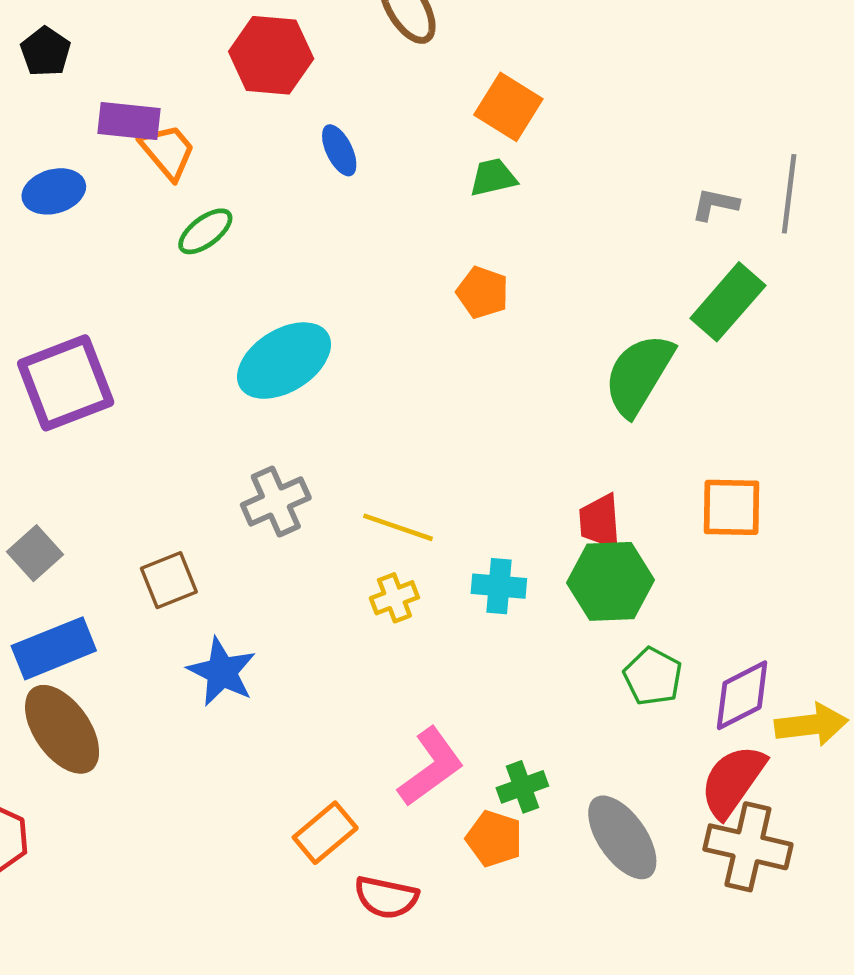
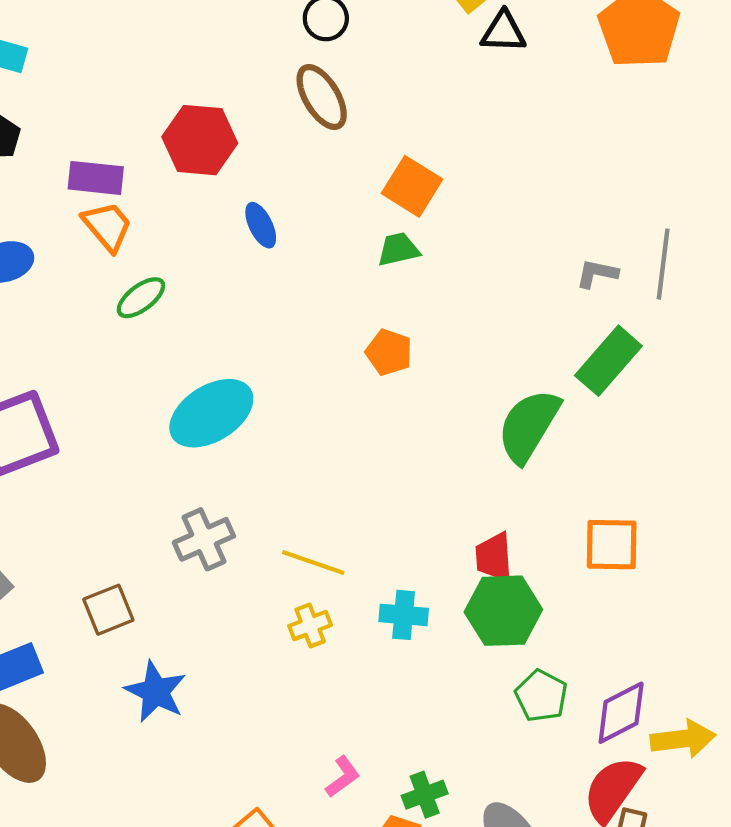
purple rectangle: (129, 121) -> (96, 178), moved
pink L-shape: (431, 767) -> (343, 777), size x0.6

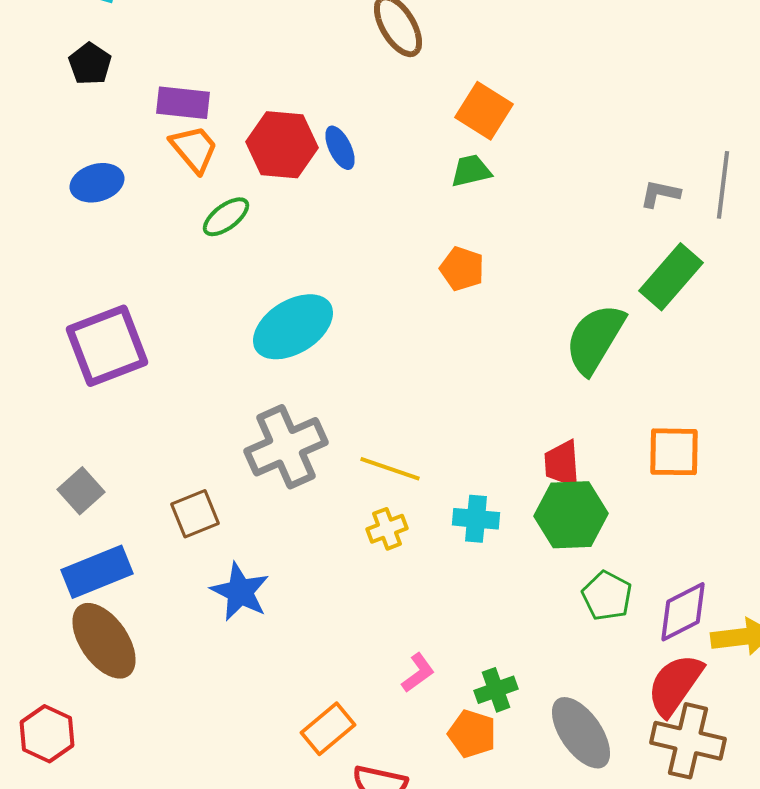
red hexagon: (200, 140) -> (282, 145), moved
gray cross: (204, 539) -> (286, 447), size x1.4

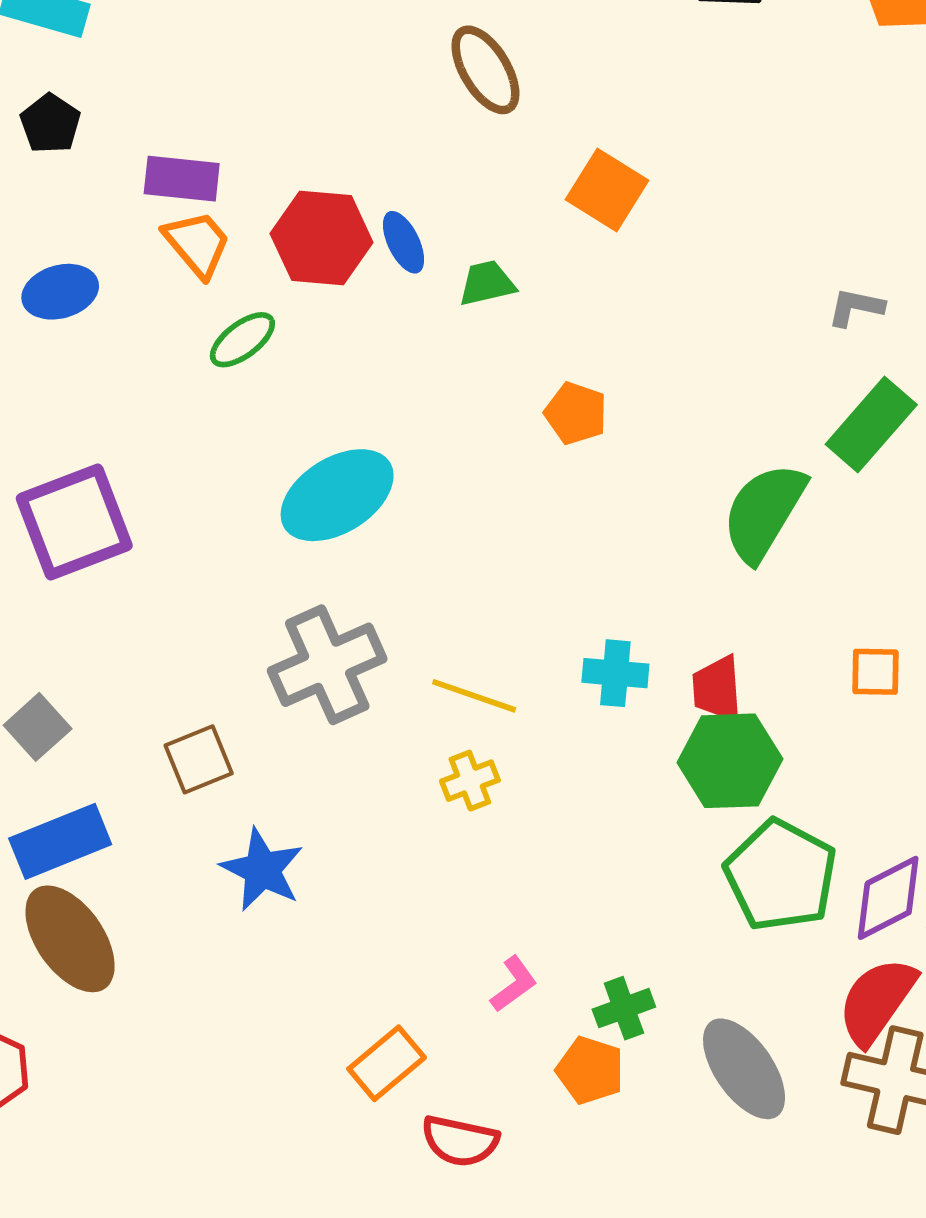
green trapezoid: (471, 171) -> (487, 283), moved
orange square: (674, 452) -> (875, 672), size x0.7
cyan cross: (476, 519) -> (615, 673), moved
green pentagon: (607, 596) -> (781, 875), size x1.6

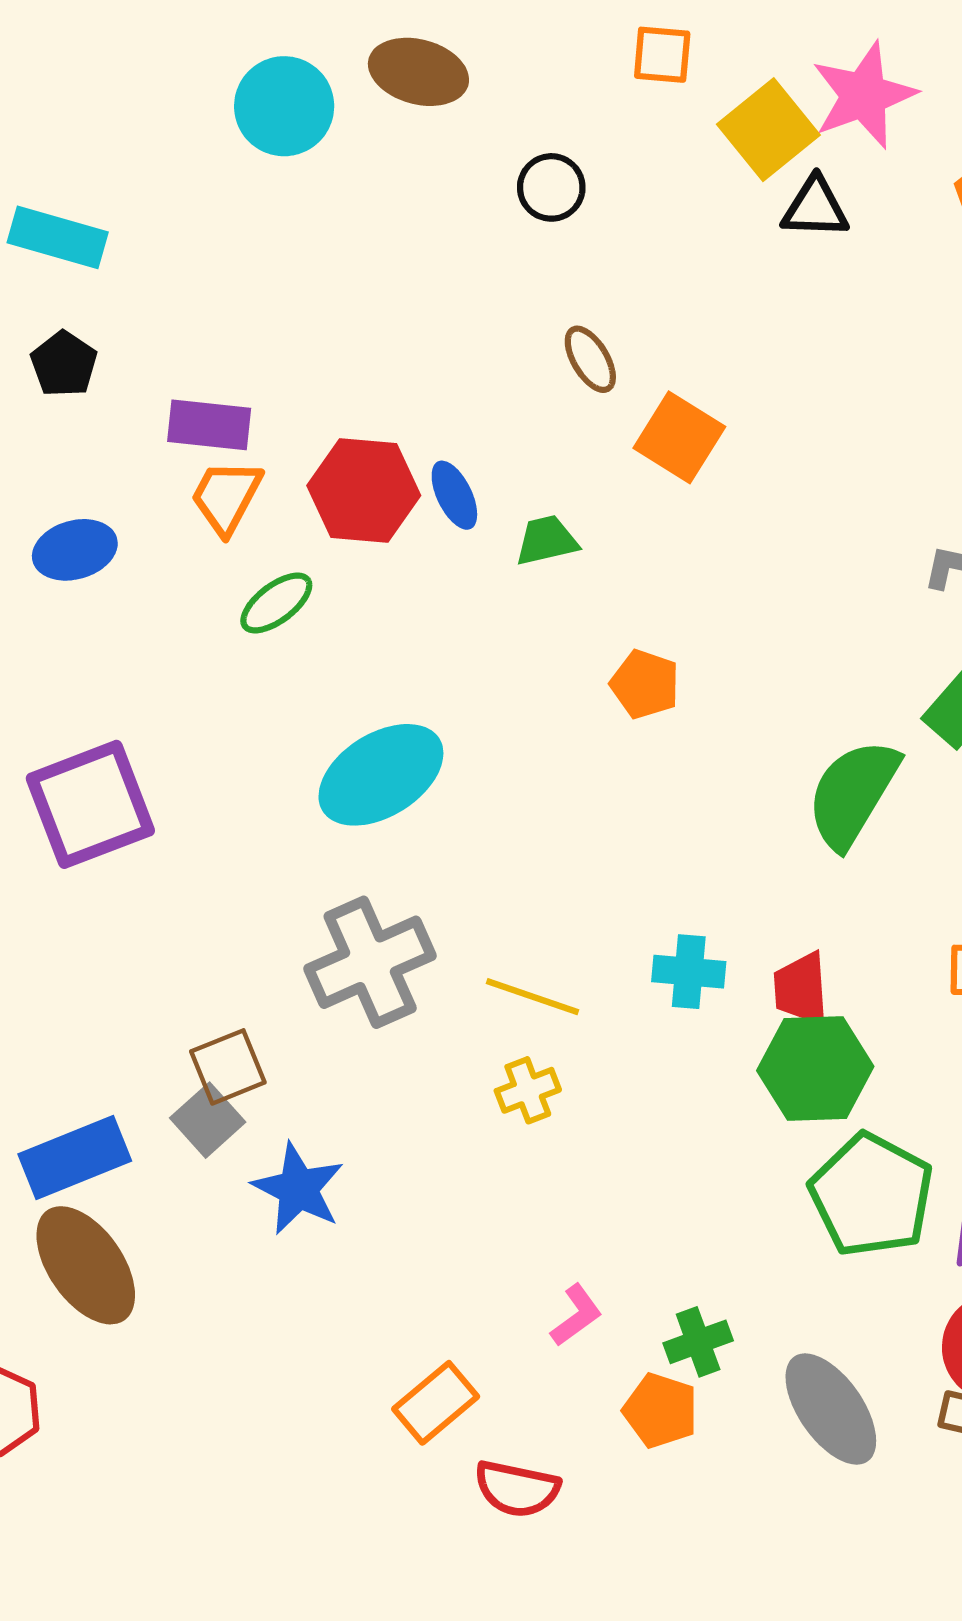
brown ellipse: (485, 70) -> (590, 359), moved, size x0.7
orange trapezoid: (197, 244) -> (226, 497), turned -112
gray square: (38, 727) -> (208, 1120), moved

